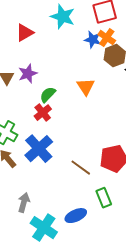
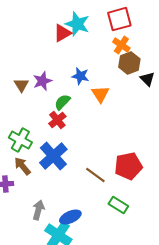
red triangle: (25, 33) -> (62, 33), moved
blue star: (93, 40) -> (80, 76), moved
green rectangle: (104, 198) -> (118, 205), turned -36
blue ellipse: (76, 216) -> (70, 217), moved

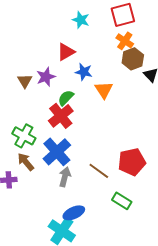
cyan star: (77, 24) -> (81, 20), size x0.7
red triangle: (62, 33) -> (66, 52), moved
red cross: (57, 120) -> (61, 116), size x1.4
gray arrow: (38, 210) -> (65, 177), moved

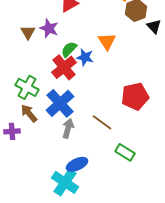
blue star: (84, 72) -> (85, 57), moved
purple star: (46, 77) -> (49, 28), turned -30
red pentagon: (132, 162) -> (135, 96), moved

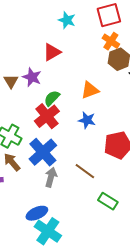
orange triangle: (107, 41) -> (90, 90), turned 42
blue star: (85, 57) -> (87, 120), moved
blue ellipse: (77, 164) -> (37, 213), moved

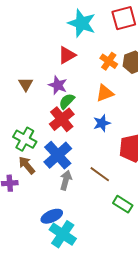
cyan star: (67, 20) -> (82, 23), size x1.6
orange cross: (111, 41) -> (109, 61), moved
purple star: (32, 77) -> (58, 85), moved
blue star: (87, 120) -> (102, 123), turned -30

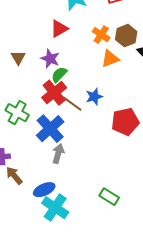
orange triangle: (105, 93) -> (110, 59), moved
brown arrow: (27, 165) -> (14, 176), moved
brown line: (100, 174) -> (72, 104), moved
green rectangle: (123, 204) -> (109, 197), moved

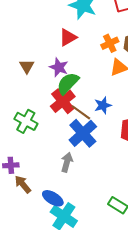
orange cross: (101, 35) -> (110, 43), turned 30
green semicircle: (59, 75) -> (68, 83), size x1.4
blue cross: (50, 129) -> (83, 133), moved
blue ellipse: (44, 190) -> (53, 198), turned 55

